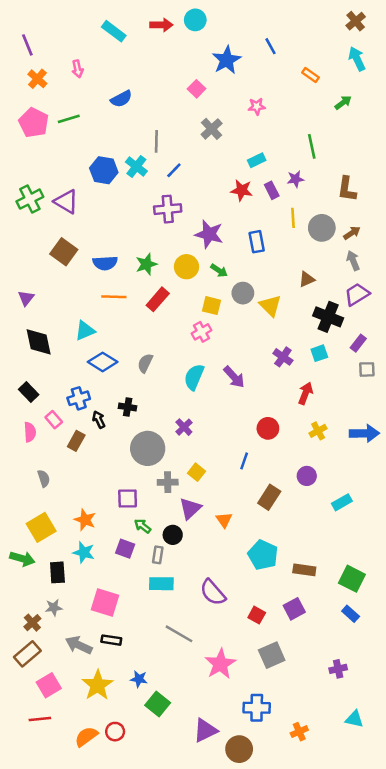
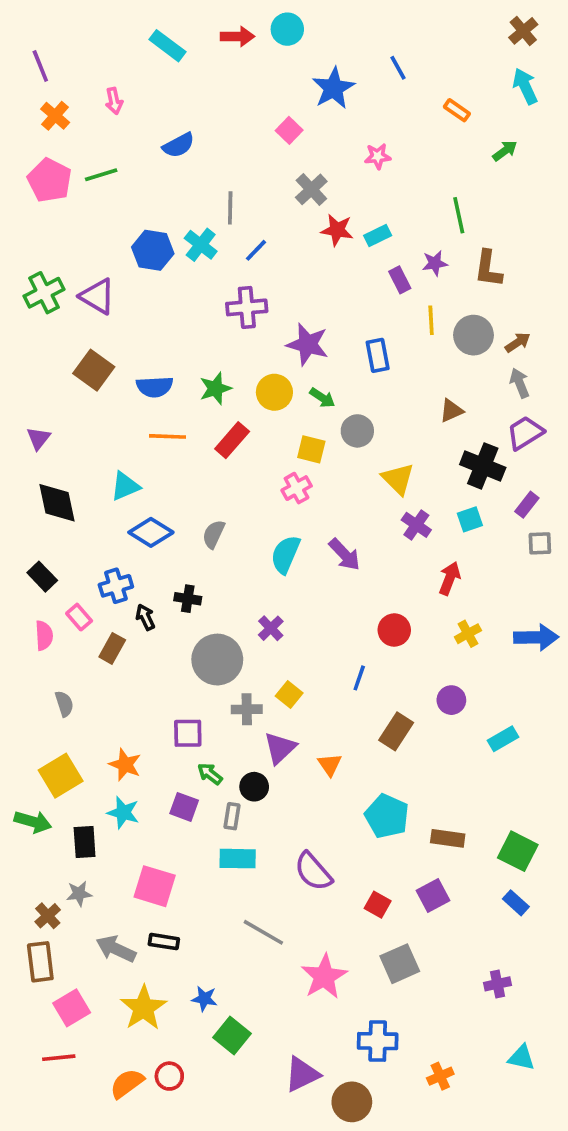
brown L-shape: (347, 189) -> (488, 269), moved
red star: (242, 190) -> (337, 230), moved
yellow triangle: (270, 306) -> (398, 479), moved
brown rectangle: (27, 654) -> (40, 962), turned -56

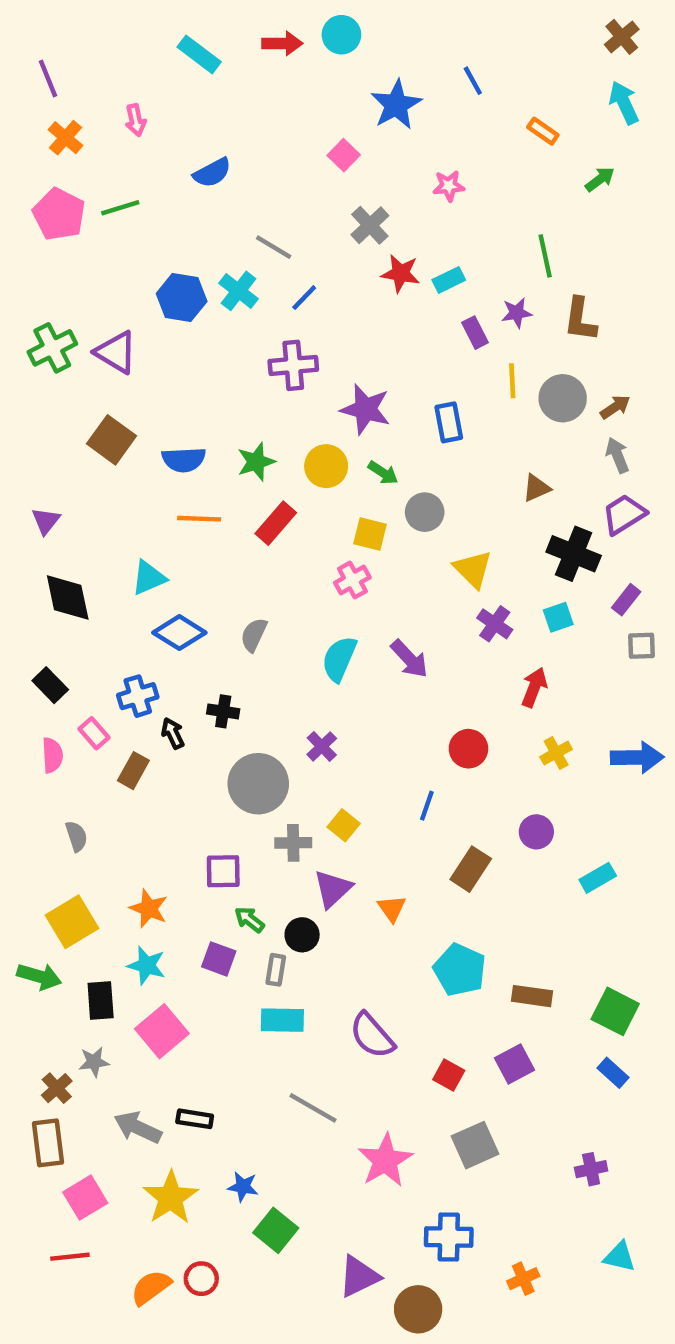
gray line: (230, 208) -> (274, 247), turned -60
pink square: (155, 886) -> (162, 1031), moved, turned 33

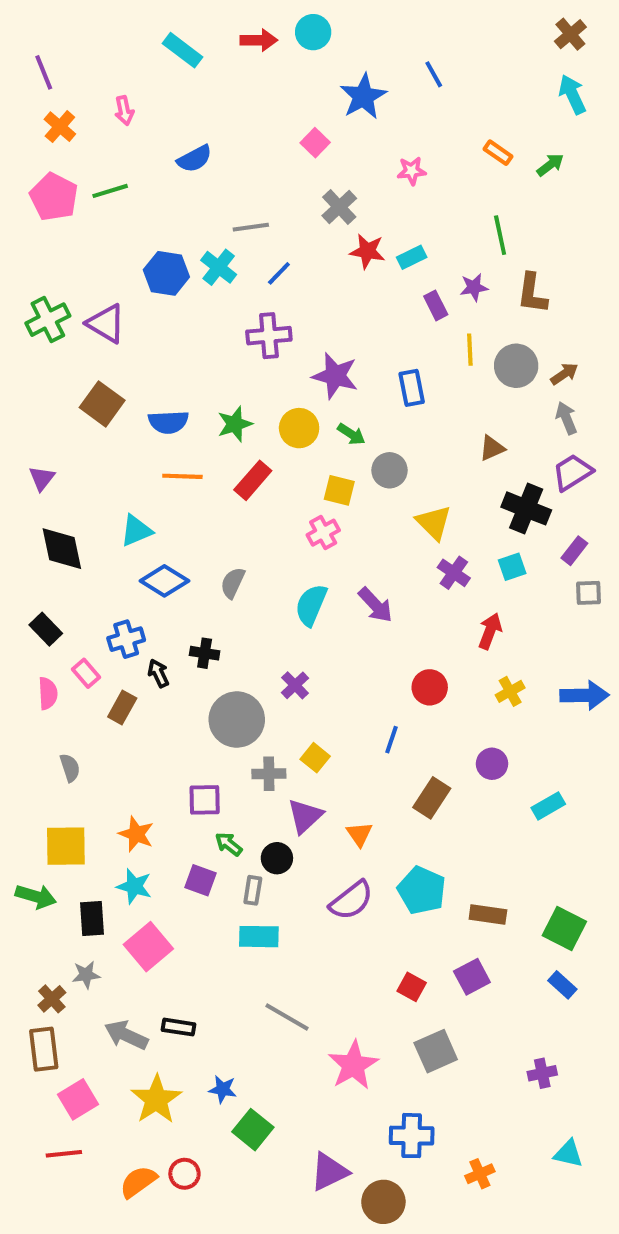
orange rectangle: (543, 131) -> (498, 153), moved
gray line: (274, 247) -> (251, 227), turned -39
yellow square: (72, 922) -> (66, 846), turned 30
purple semicircle: (372, 1036) -> (351, 900), moved, turned -87

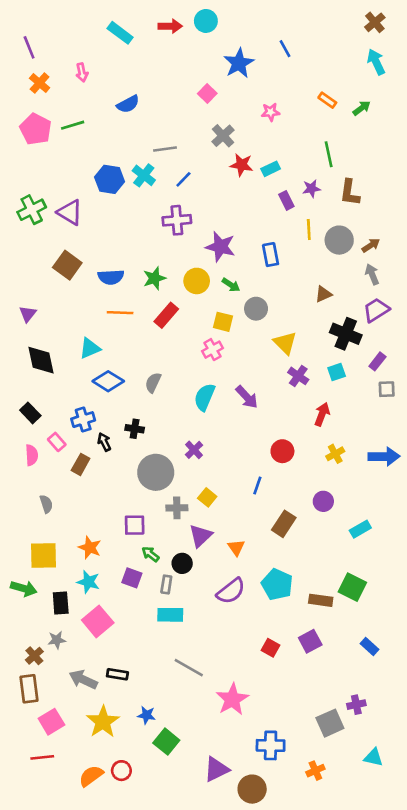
green square: (564, 929) -> (352, 587), moved
gray square: (436, 1051) -> (330, 723), moved

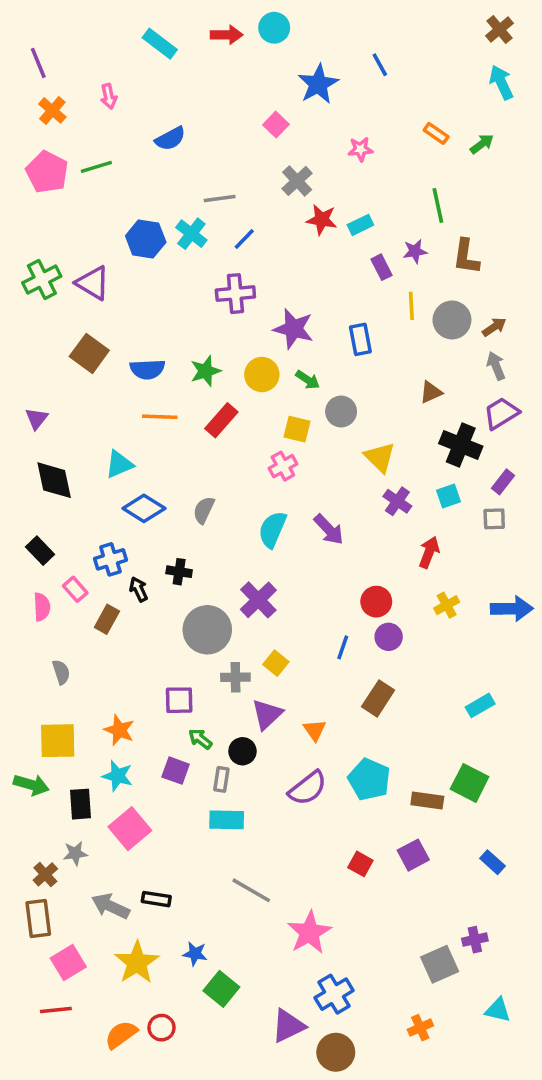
gray square: (387, 389) -> (494, 519), moved
purple cross: (194, 450) -> (258, 600), size x1.5
purple circle: (323, 501) -> (389, 637), moved
blue cross: (271, 745) -> (334, 994), moved, turned -32

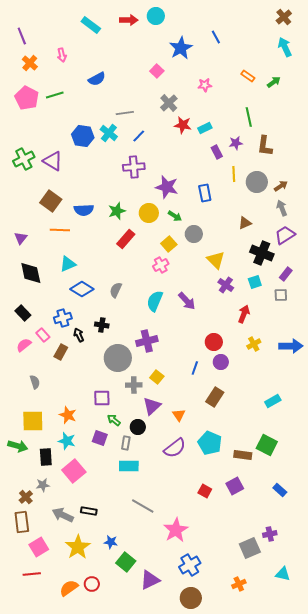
orange line: (160, 417) -> (60, 230), moved
yellow square: (297, 429) -> (169, 244), turned 35
purple cross: (258, 600) -> (147, 341), turned 30
pink semicircle: (42, 607) -> (24, 345), turned -126
purple triangle: (288, 1026) -> (150, 580), moved

